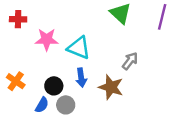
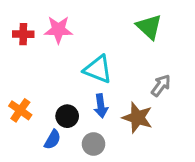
pink star: (47, 39) -> (58, 30), moved
gray circle: (66, 105) -> (94, 144), moved

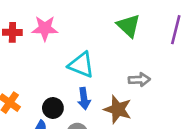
gray arrow: (161, 85) -> (139, 80), turned 50

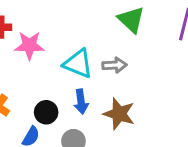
pink star: (45, 28) -> (29, 45), moved
gray arrow: (139, 80) -> (115, 65), moved

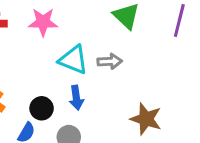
pink star: (29, 45) -> (43, 22), moved
brown star: (119, 114) -> (146, 119), moved

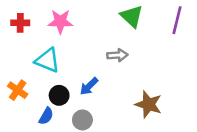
cyan triangle: (73, 60) -> (47, 60), moved
blue arrow: (76, 98) -> (89, 86), turned 54

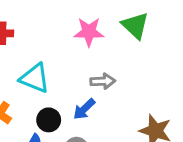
pink star: (60, 21) -> (89, 32), moved
gray arrow: (117, 55) -> (103, 81), moved

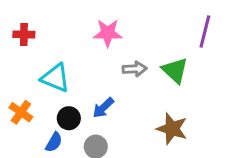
green triangle: (135, 26) -> (175, 70), moved
gray arrow: (103, 81) -> (135, 69), moved

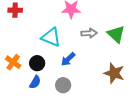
cyan triangle: (55, 78) -> (51, 37), moved
black circle: (69, 118) -> (37, 63), moved

